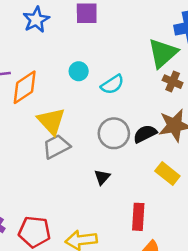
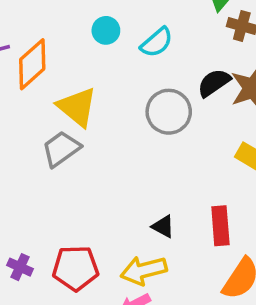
black semicircle: (145, 134) -> (214, 83), moved
gray trapezoid: (56, 147) -> (61, 149), moved
black triangle: (102, 177) -> (163, 227), moved, turned -35

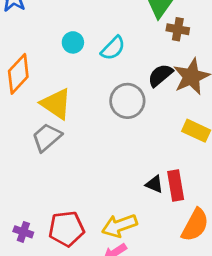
black triangle: (163, 227) -> (154, 184), moved

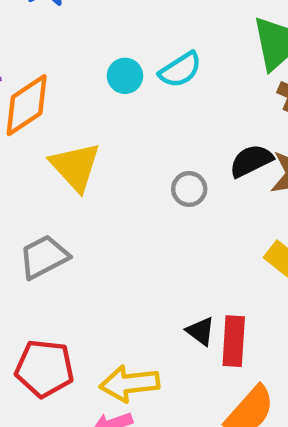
cyan semicircle: (113, 48) -> (180, 70), moved
gray circle: (127, 101) -> (189, 189), size x0.6
gray trapezoid: (47, 137) -> (44, 257), moved

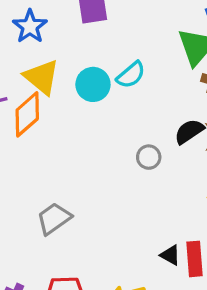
cyan circle: (125, 76) -> (93, 84), size x1.4
yellow triangle: (75, 167) -> (42, 77), moved

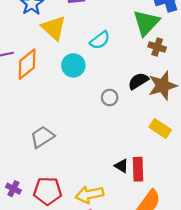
yellow triangle: (42, 77) -> (54, 28), moved
cyan circle: (93, 84) -> (73, 65), moved

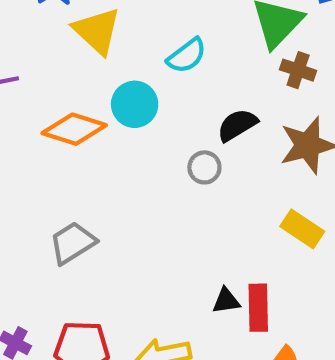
orange diamond: (27, 64) -> (74, 129), moved, turned 56
black semicircle: (138, 81) -> (237, 125), moved
black triangle: (121, 166) -> (226, 301), turned -40

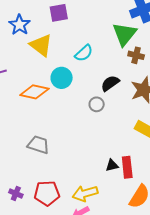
gray trapezoid: (73, 243) -> (38, 145), turned 55

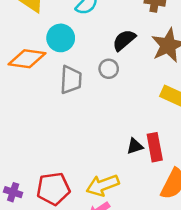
gray trapezoid: (38, 145) -> (71, 80), moved, turned 80

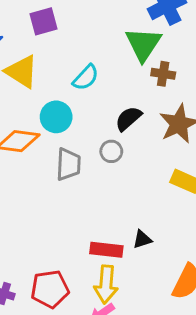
red rectangle: (155, 147) -> (106, 250), moved, turned -72
yellow arrow: (103, 185) -> (106, 284), turned -64

